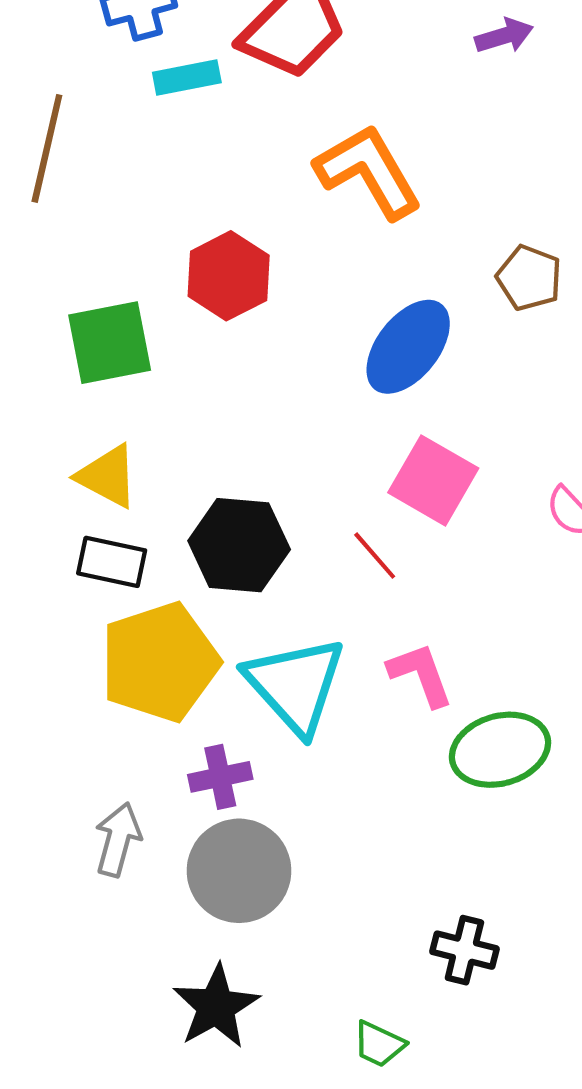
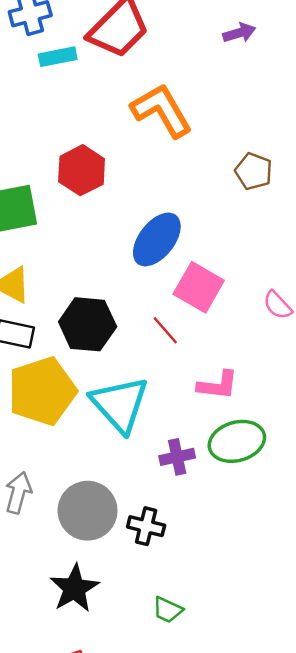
blue ellipse: (408, 347) -> (157, 239), moved
pink L-shape: (421, 675) -> (218, 385), moved, turned 117
purple cross: (220, 777) -> (177, 457), moved
black cross: (464, 950) -> (146, 526), moved

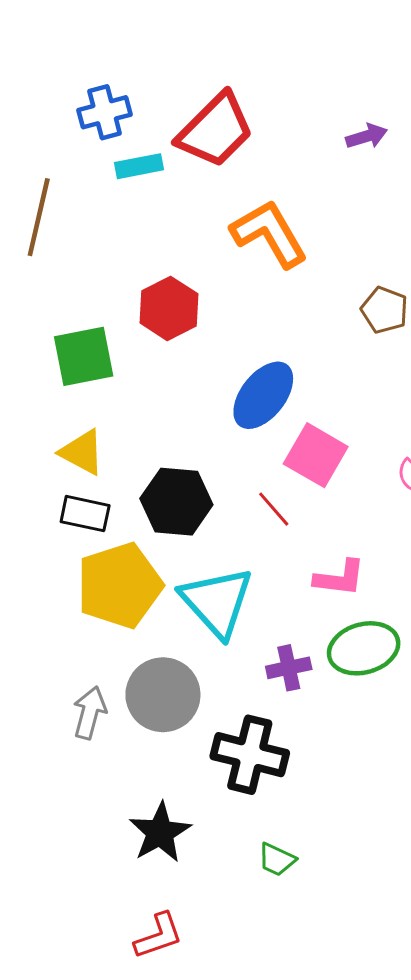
gray circle: (88, 511) -> (163, 695), moved
black cross: (146, 526) -> (250, 755), size x1.6

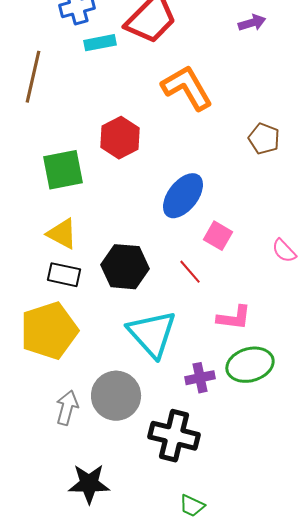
pink square: (316, 455) -> (218, 236), size x0.7
yellow pentagon: (120, 585) -> (49, 331), moved
black star: (160, 832) -> (89, 484), moved, turned 30

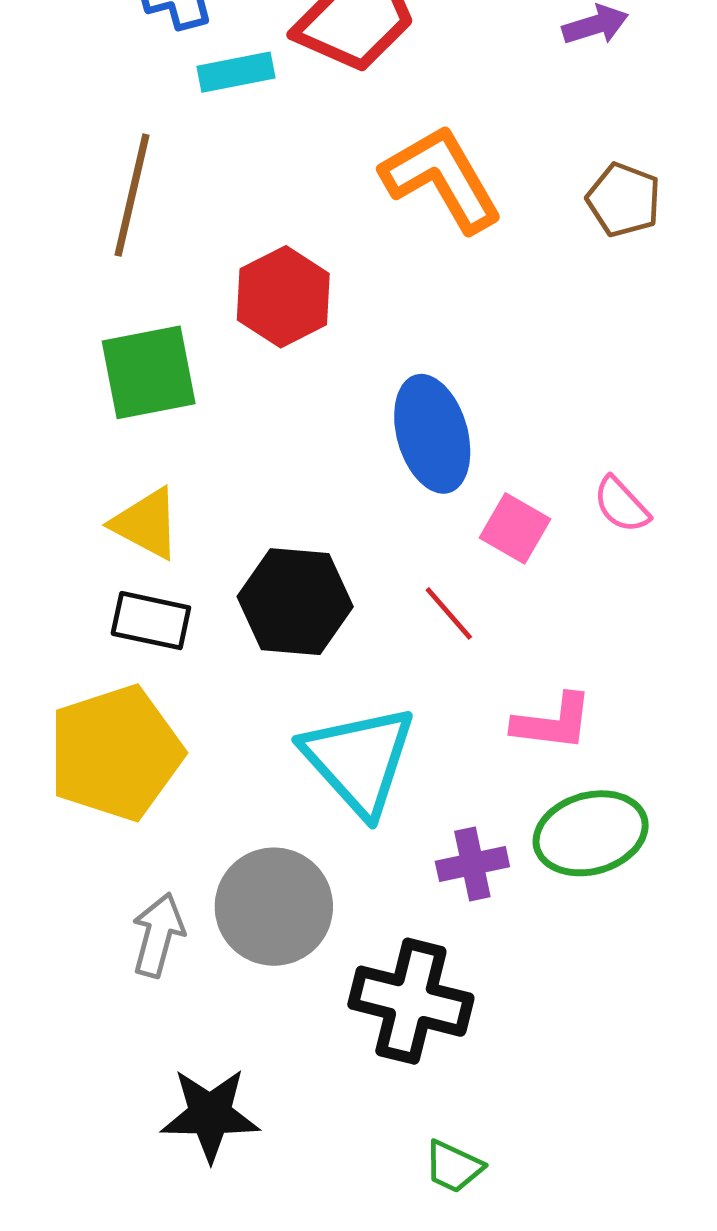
brown line: (33, 77) -> (132, 195), moved
brown pentagon: (264, 139) -> (624, 200), moved
blue ellipse: (183, 196) -> (432, 434), turned -54
pink semicircle: (284, 251) -> (621, 505), moved

